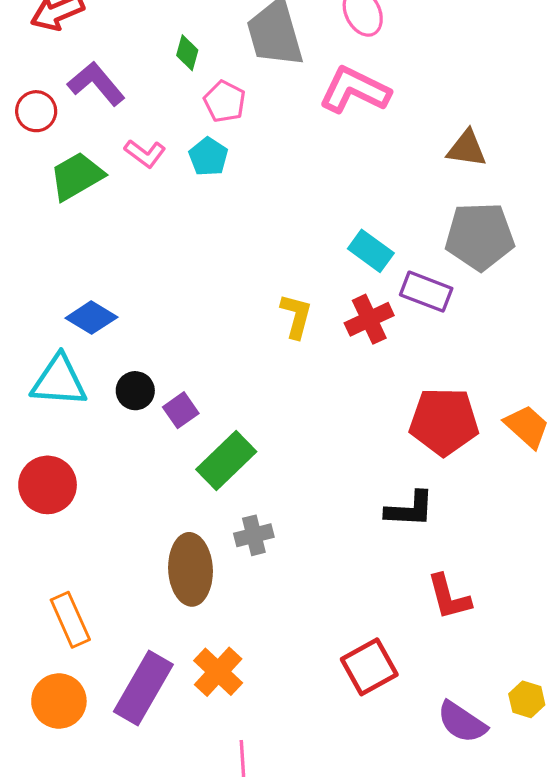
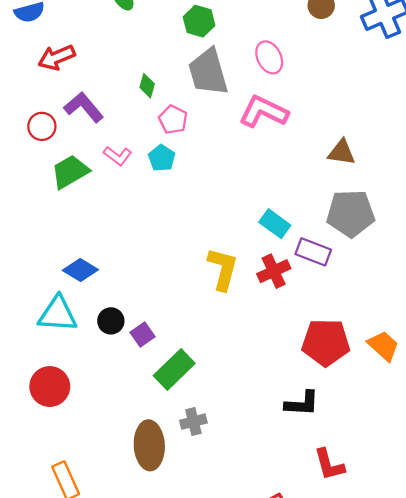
yellow L-shape: (296, 316) -> (223, 269), size x1.4

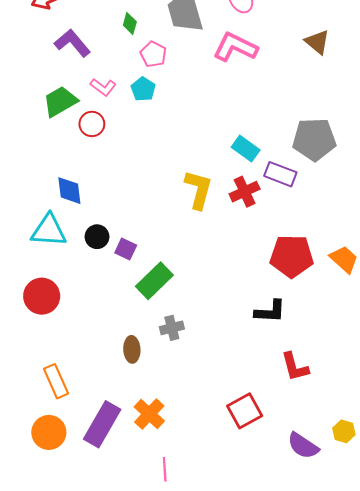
red circle: (42, 126) -> (92, 124), moved
brown triangle: (342, 152) -> (317, 42), moved, turned 32
blue diamond: (80, 270) -> (69, 191), turned 52
purple square: (143, 334) -> (126, 249), turned -30
brown ellipse: (149, 445) -> (132, 349), size x0.6

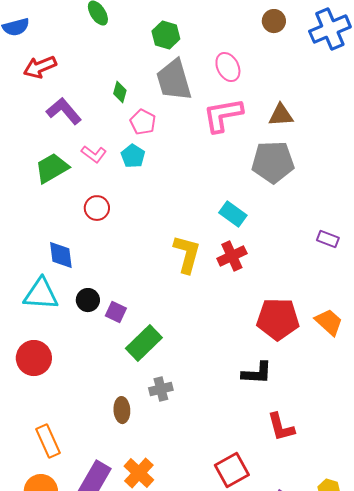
brown triangle: (317, 42) -> (281, 115), moved, turned -44
pink L-shape: (235, 47) -> (223, 115), turned -36
red circle: (92, 124) -> (97, 208), moved
gray pentagon: (314, 139) -> (273, 162), moved
purple rectangle: (280, 174) -> (328, 239), moved, size x0.7

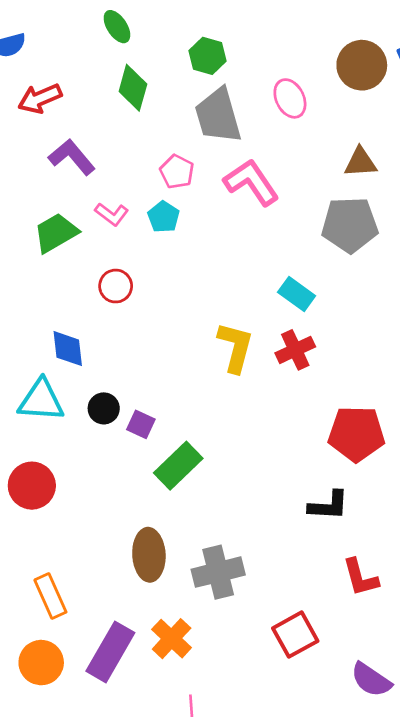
brown circle: (274, 21) -> (362, 65), moved, size x1.6
green diamond: (120, 92) -> (133, 88), moved, size x1.6
pink L-shape: (223, 115) -> (251, 182), moved, turned 66
gray cross: (161, 389) -> (218, 572), moved, size x1.6
brown ellipse: (122, 410) -> (149, 555), size x1.5

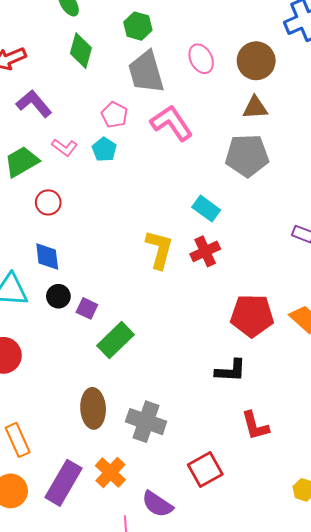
brown circle: (362, 65) -> (256, 61), moved
red circle: (116, 286) -> (48, 202), moved
blue diamond: (68, 349) -> (47, 256), moved
gray cross: (218, 572) -> (146, 422), turned 33
purple semicircle: (371, 680) -> (157, 504), moved

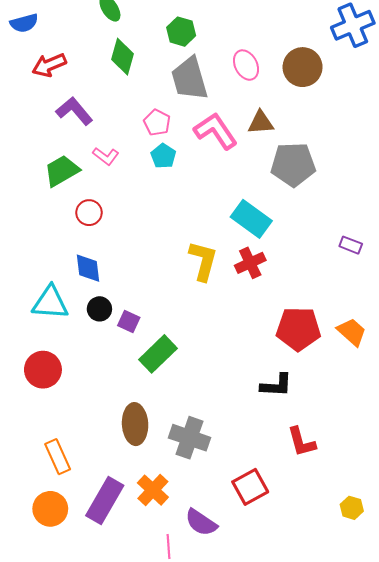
brown triangle: (255, 108) -> (261, 123), moved
cyan pentagon: (104, 149) -> (163, 156), moved
cyan rectangle: (206, 209) -> (251, 219), size x1.4

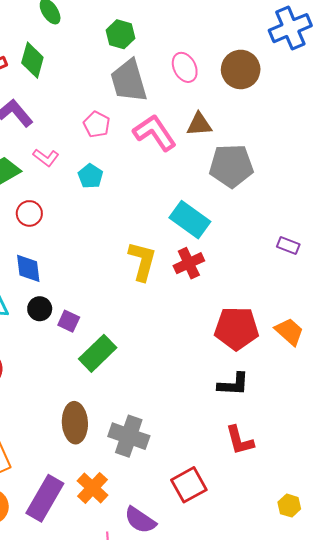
green diamond: (122, 57) -> (32, 60), moved
cyan pentagon: (163, 156) -> (90, 176), moved
black L-shape: (276, 385) -> (233, 384), moved

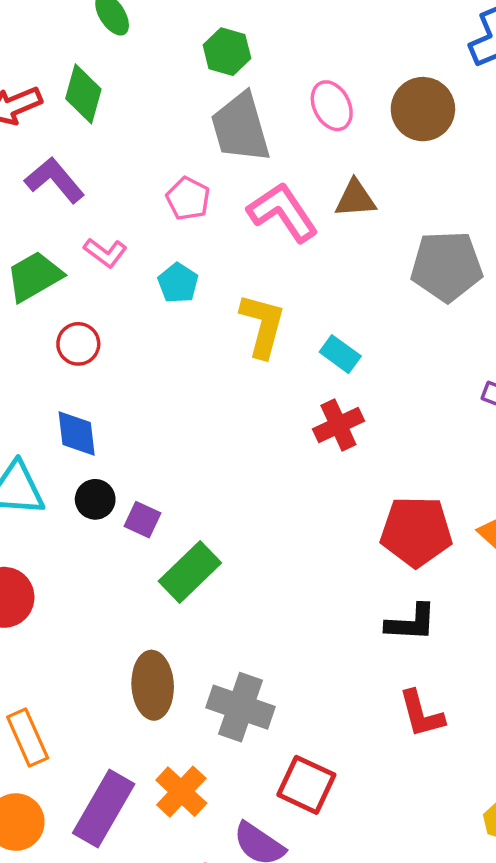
gray pentagon: (231, 166) -> (447, 266), moved
cyan rectangle: (190, 220) -> (340, 354), size x0.6
yellow L-shape: (142, 261) -> (262, 325), moved
red square: (189, 485) -> (306, 785), moved, turned -36

